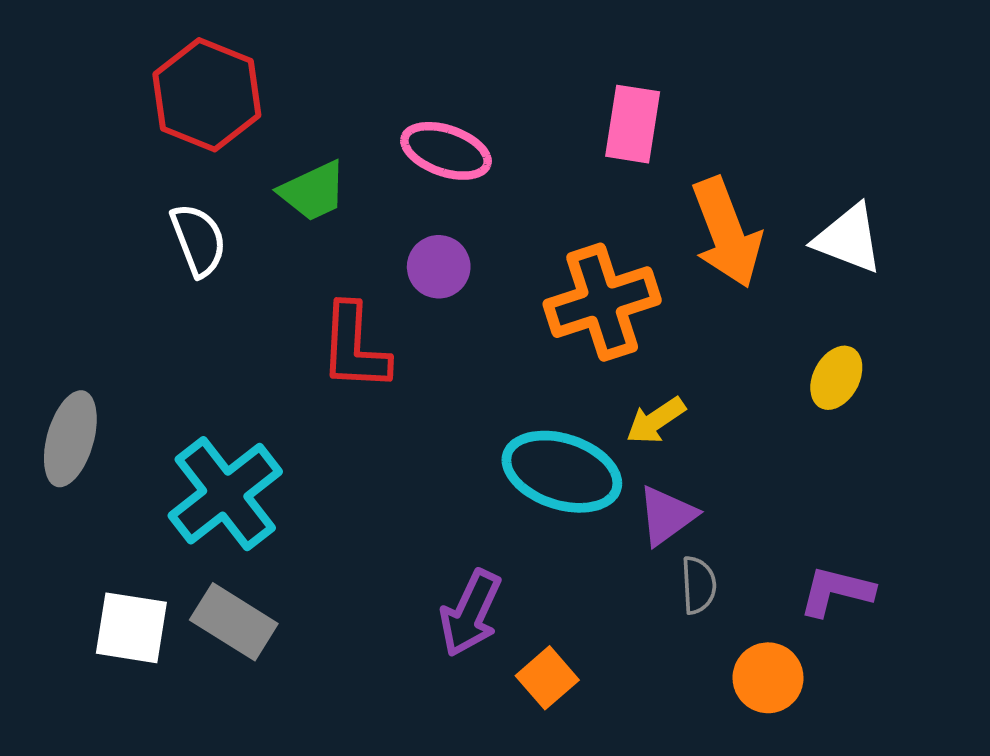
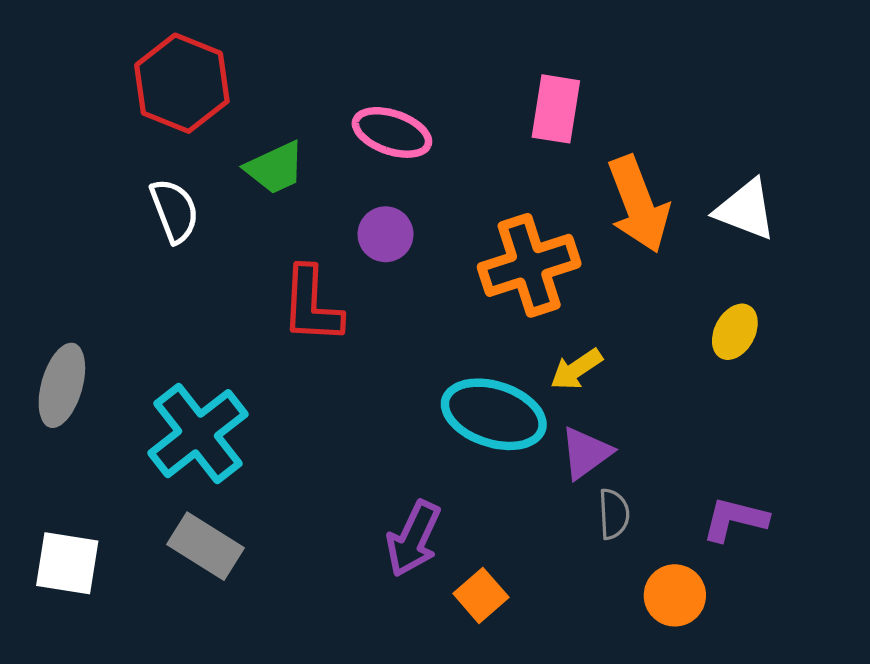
white square: (131, 628) -> (67, 563), moved

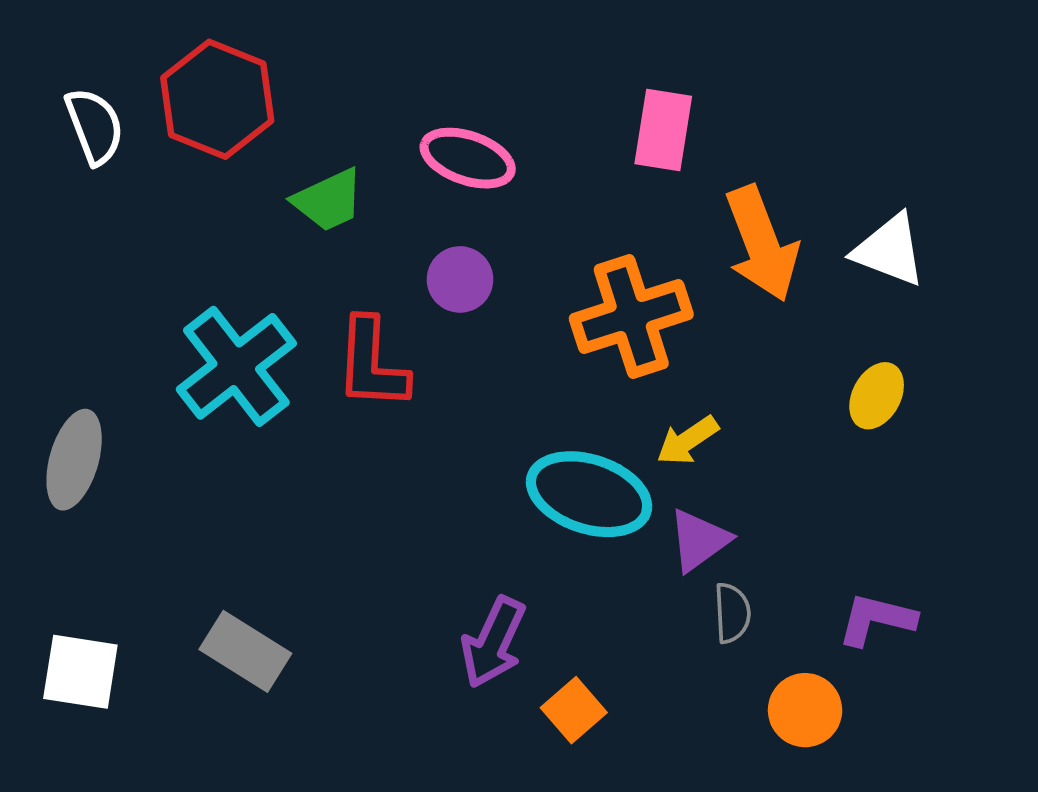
white semicircle: (174, 211) -> (95, 126), moved
cyan cross: (198, 434) -> (236, 366), moved

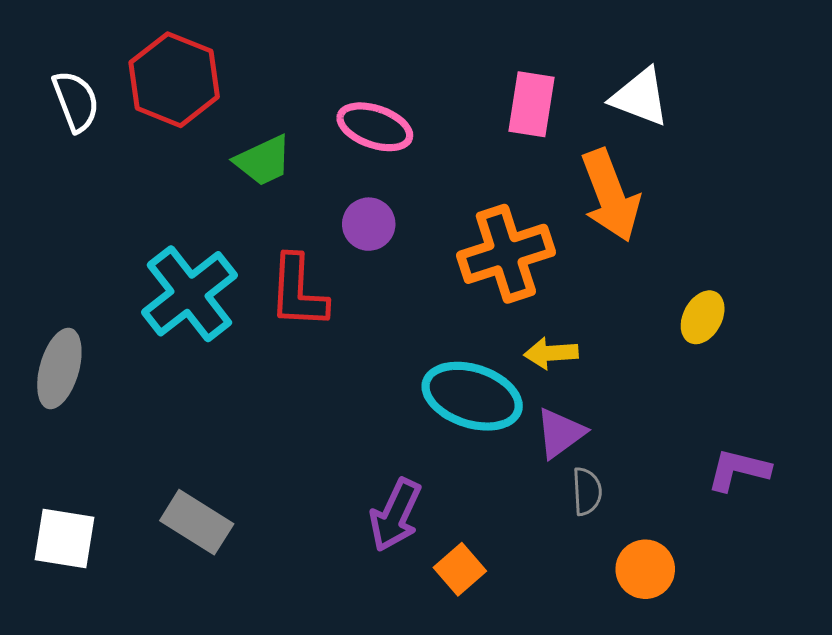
white triangle: (889, 250) -> (640, 97), moved
yellow arrow: (687, 440) -> (551, 353), turned 30
purple L-shape: (877, 619) -> (738, 470), moved

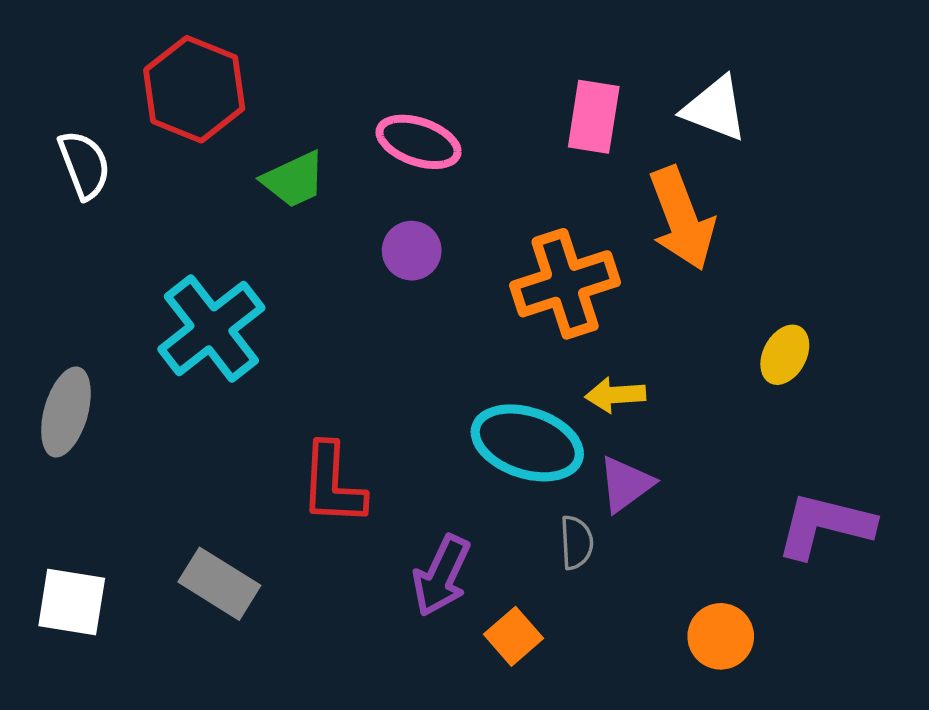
white semicircle: (76, 101) -> (84, 165), moved
red L-shape: (298, 292) -> (333, 484), moved
purple L-shape: (738, 470) -> (825, 525), size x1.4
gray semicircle: (587, 491) -> (576, 542), moved

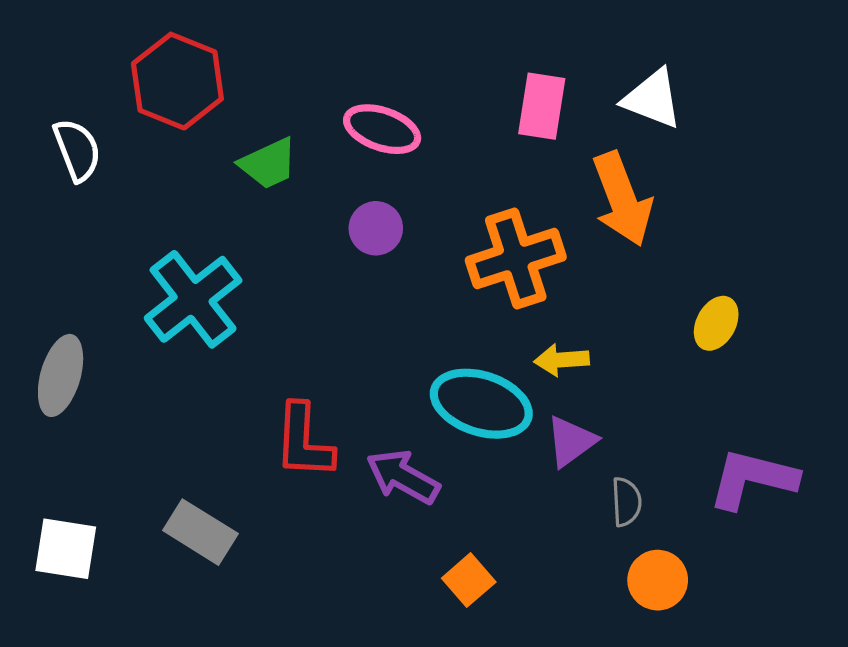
gray semicircle: (576, 542) -> (626, 502), moved
purple arrow: (441, 576) -> (403, 477), moved, turned 94

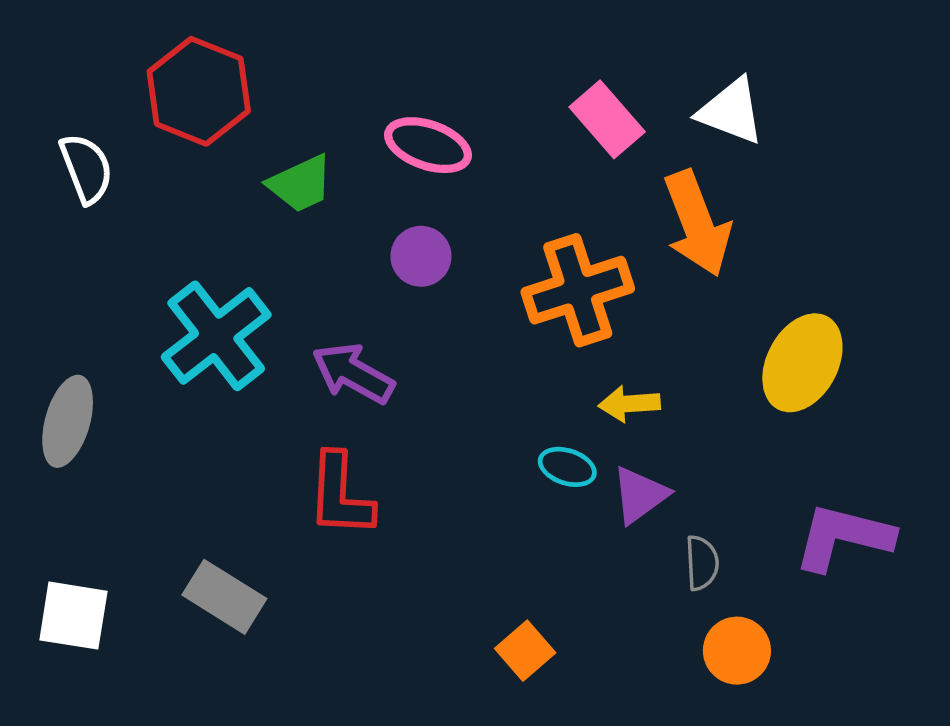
pink rectangle: (542, 106) -> (607, 119), turned -50
yellow ellipse: (716, 323) -> (802, 363), size x1.6
cyan ellipse: (481, 404) -> (567, 467), moved, size x0.5
purple arrow: (403, 477) -> (353, 373), moved

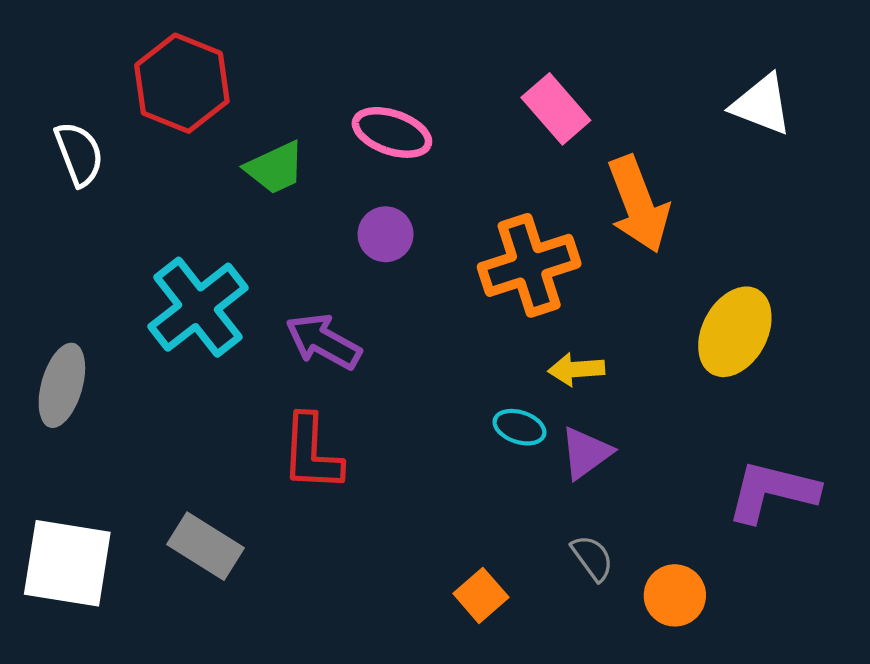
white triangle: (731, 111) -> (762, 105), moved
gray semicircle: (702, 563) -> (592, 558), moved, turned -33
white square: (73, 616) -> (67, 563), size x1.4

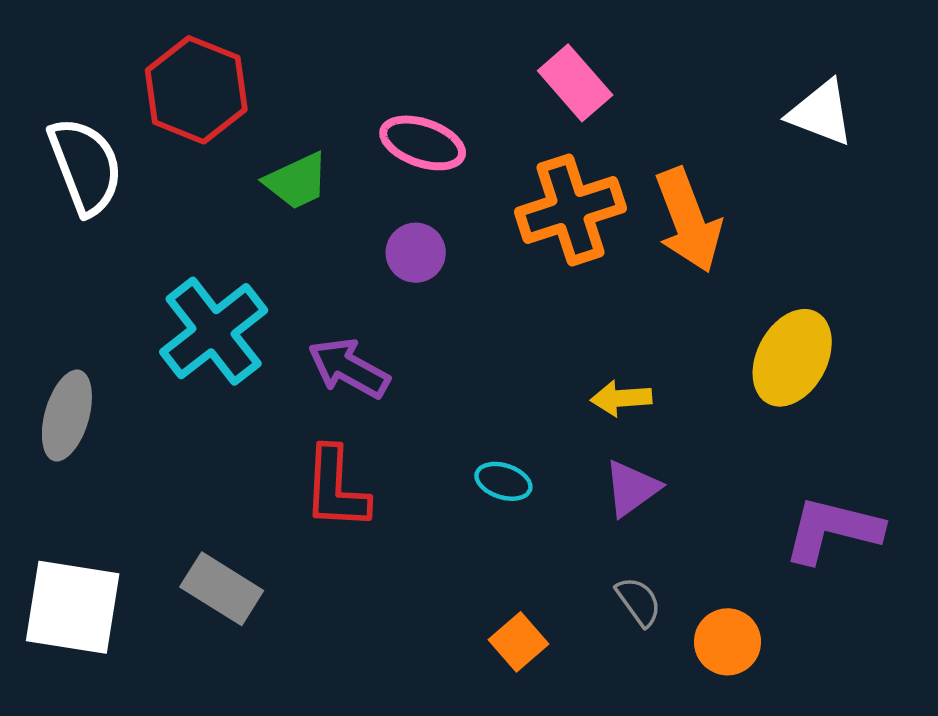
pink rectangle: (556, 109) -> (575, 83), moved
white semicircle: (79, 154) -> (85, 166), size x1.4
orange cross: (529, 265) -> (570, 210), moved
cyan ellipse: (519, 427) -> (503, 481), moved

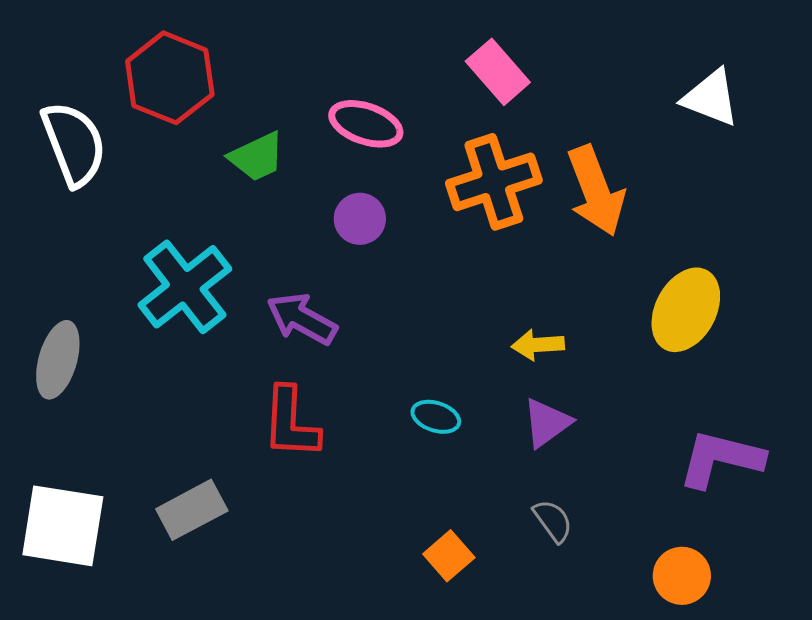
gray rectangle: (222, 589) -> (192, 510), turned -60
orange circle: (728, 642) -> (682, 576), moved

